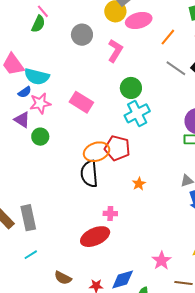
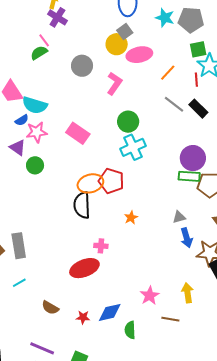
green semicircle: (38, 24) -> (39, 53), turned -150

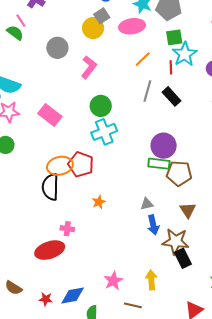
green semicircle: (39, 53) -> (15, 33), turned 66
pink ellipse: (139, 55) -> (132, 26), moved
gray line: (174, 104) -> (147, 91), turned 65

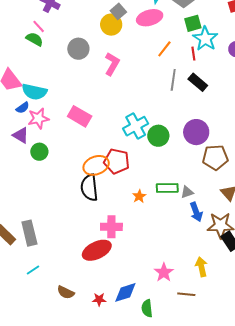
green circle: (101, 106) -> (158, 136), moved
green rectangle: (159, 164) -> (167, 188), moved
pink cross: (67, 229) -> (111, 227), size x1.5

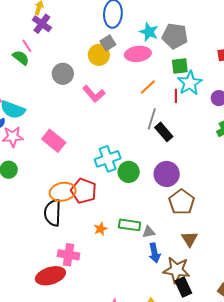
pink L-shape: (112, 64) -> (94, 94), turned 100
black rectangle: (198, 82) -> (164, 132), moved
brown pentagon: (215, 157) -> (182, 202), turned 30

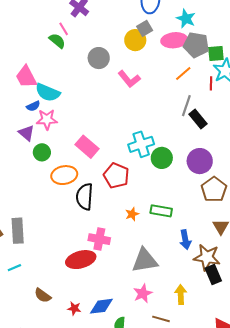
gray pentagon: (175, 36) -> (196, 45), moved
pink rectangle: (54, 141) -> (87, 147), moved
orange ellipse: (63, 192) -> (64, 175), moved
gray triangle: (149, 232) -> (145, 260), moved, size x2.0

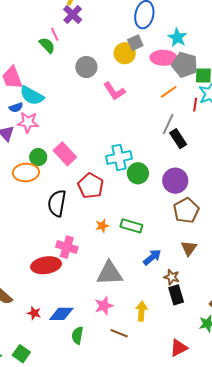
green circle: (42, 152) -> (38, 157), moved
orange ellipse: (64, 175) -> (26, 173), moved
blue arrow: (185, 240) -> (152, 257), turned -126
brown star: (207, 257) -> (172, 277), size x0.6

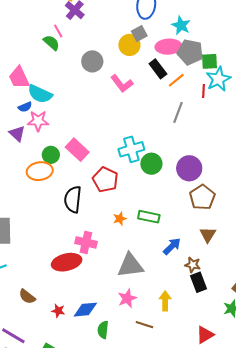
black rectangle: (178, 139) -> (158, 69), moved

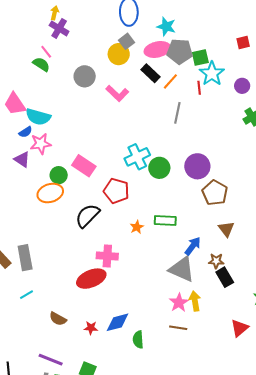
black semicircle: (73, 199) -> (87, 216), turned 48
gray triangle: (130, 266) -> (182, 269), moved, turned 40
pink star: (127, 298) -> (179, 303), moved

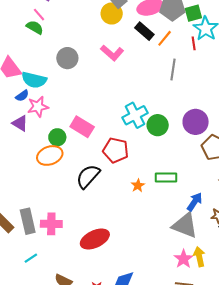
gray circle: (85, 76) -> (67, 58), moved
pink cross: (107, 256) -> (51, 224), moved

